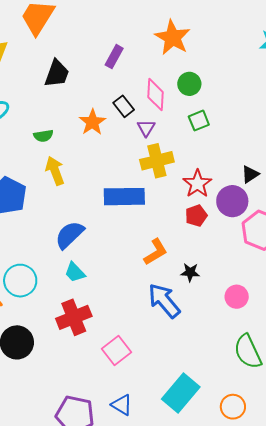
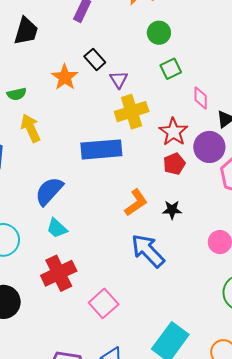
pink diamond: (156, 95) -> (201, 98), moved, size x0.7
black star: (190, 272) -> (172, 210), moved

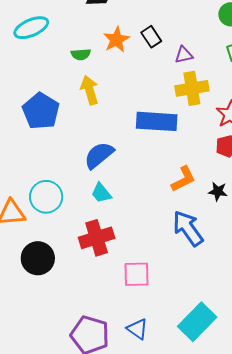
black rectangle: (95, 59) -> (151, 37), moved
orange star: (65, 77) -> (116, 40), moved
purple triangle: (119, 80) -> (184, 55), turned 42
pink square: (104, 303) -> (137, 274), turned 32

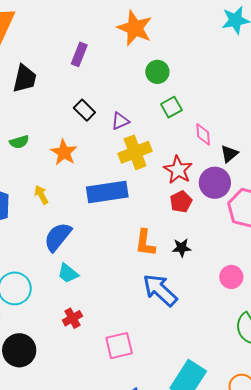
orange star: (116, 40) -> (64, 152), moved
yellow arrow: (90, 90) -> (41, 195), moved, size x0.7
orange L-shape: (183, 179) -> (145, 243), turned 136
red cross: (97, 238) -> (72, 318), size x0.6

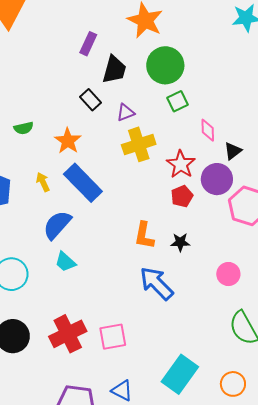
green circle: (157, 72) -> (165, 65), size x1.6
black trapezoid: (25, 79) -> (114, 70), moved
blue rectangle: (107, 192) -> (83, 183), moved, turned 51
red cross: (72, 318) -> (68, 334), moved, size x1.8

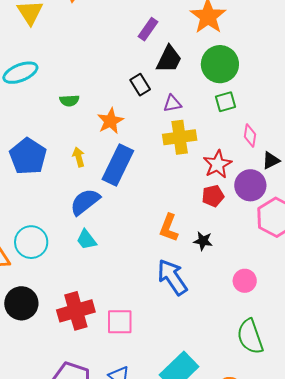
blue rectangle: (83, 183) -> (118, 165), turned 60

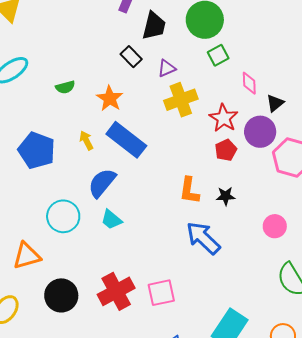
blue rectangle: (118, 165) -> (126, 140), turned -66
cyan circle: (31, 242) -> (63, 216), moved

